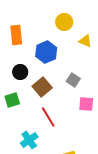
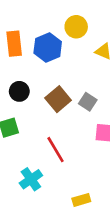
blue hexagon: (46, 52) -> (48, 47), moved
brown square: (42, 87) -> (58, 99), moved

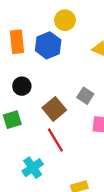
yellow circle: (76, 27) -> (65, 20), moved
brown square: (58, 99) -> (54, 109), moved

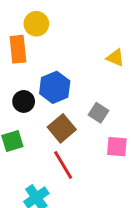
yellow circle: (65, 20) -> (36, 24), moved
blue hexagon: (48, 45) -> (55, 87), moved

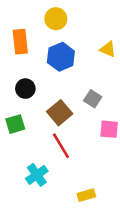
yellow circle: (36, 24) -> (56, 19), moved
blue hexagon: (55, 87) -> (61, 57), moved

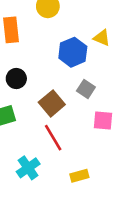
blue hexagon: (61, 57) -> (73, 52), moved
yellow rectangle: (86, 195) -> (79, 176), moved

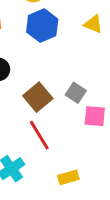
blue hexagon: (73, 52) -> (42, 26), moved
gray square: (86, 89) -> (76, 93), moved

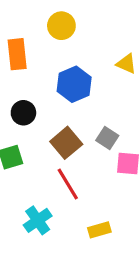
blue hexagon: (42, 26) -> (74, 84), moved

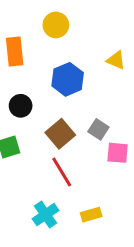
cyan cross: (38, 220) -> (46, 215), moved

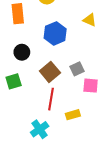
gray square: (98, 129) -> (77, 69), turned 32
red line: (62, 172) -> (51, 99), turned 40
yellow rectangle: (91, 215) -> (73, 115), moved

